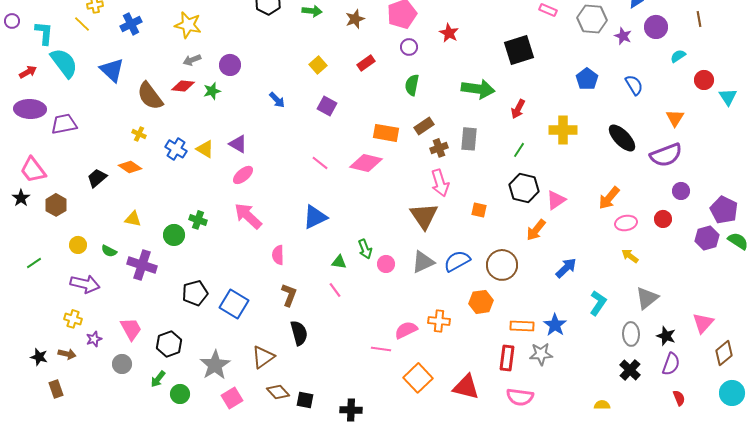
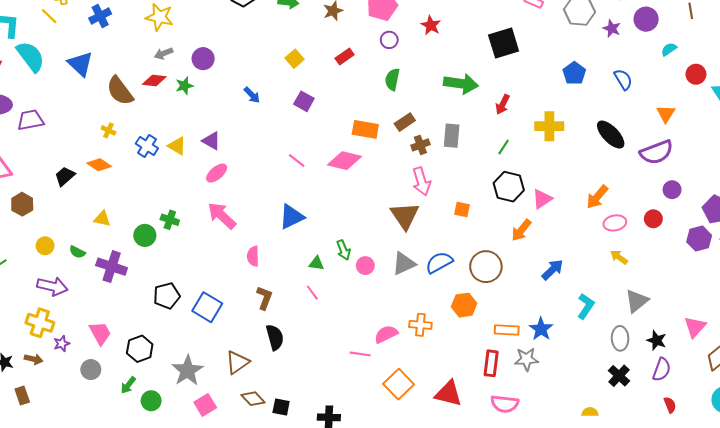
yellow cross: (73, 319) -> (40, 323), size x1.5

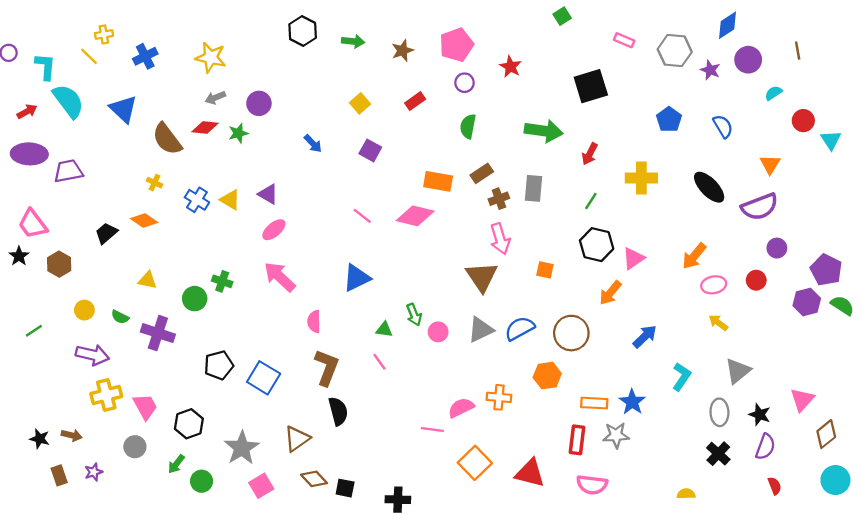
brown L-shape: (264, 298) -> (327, 367), size x1.4
yellow cross: (40, 323) -> (106, 395), moved, turned -32
purple star: (62, 344) -> (94, 472), moved

